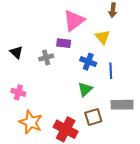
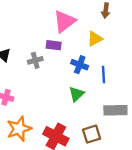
yellow triangle: (103, 37) -> (95, 39), turned 42
brown square: (93, 117) -> (92, 134), moved
orange star: (31, 122) -> (19, 129), turned 30

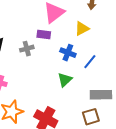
blue line: (104, 74) -> (90, 62), turned 42
brown square: (92, 134) -> (91, 117), moved

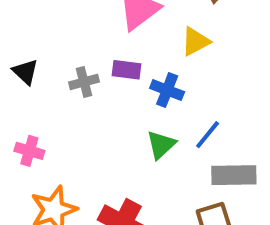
purple rectangle: (44, 35) -> (127, 70), moved
blue line: (90, 62) -> (208, 135), moved

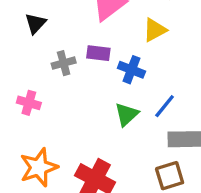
black triangle: (25, 72) -> (35, 23), moved, turned 30
pink cross: (29, 151) -> (29, 103), moved

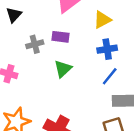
blue cross: (131, 70) -> (107, 49), moved, turned -30
green triangle: (127, 114) -> (63, 69), moved

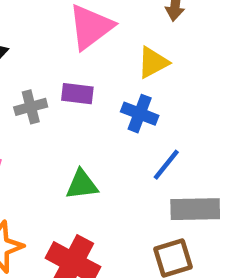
blue cross: (107, 49) -> (140, 114), moved, turned 30
green triangle: (63, 69) -> (82, 185), moved, turned 36

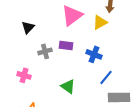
yellow triangle: (153, 62) -> (100, 22), moved
green triangle: (82, 185) -> (68, 86), turned 42

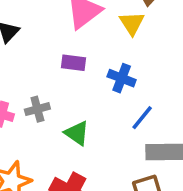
yellow triangle: (100, 22) -> (132, 23), turned -35
gray cross: (45, 51) -> (37, 109), moved

